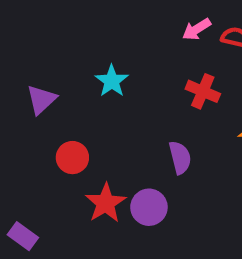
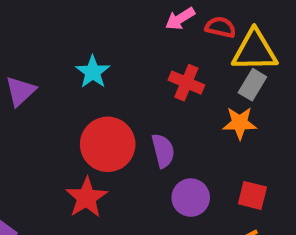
red circle: (72, 158) -> (108, 144), moved, size x1.6
purple circle: (149, 207) -> (191, 198), moved

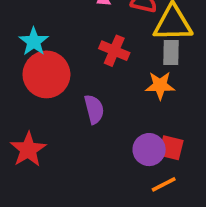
gray rectangle: (252, 85) -> (171, 52), turned -30
red circle: (108, 144) -> (46, 74), moved
purple circle: (191, 198) -> (149, 150), moved

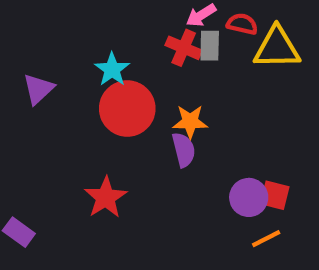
red cross: (114, 51) -> (184, 48), moved
gray rectangle: (171, 52) -> (210, 46), moved
orange star: (160, 85) -> (190, 122), moved

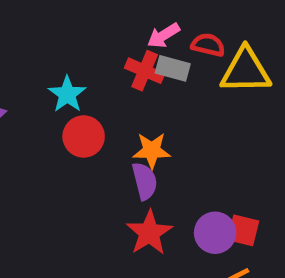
gray rectangle: (210, 46) -> (173, 68), turned -76
red circle: (127, 109) -> (84, 136), size x0.7
red star: (106, 197) -> (149, 233), moved

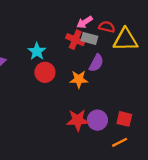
purple semicircle: (145, 181) -> (96, 63), moved, turned 42
red star: (149, 233) -> (78, 120), turned 30
purple circle: (215, 233) -> (97, 120), moved

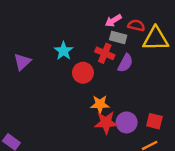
red cross: (75, 40) -> (105, 53), moved
red circle: (45, 72) -> (83, 73), moved
orange star: (79, 79) -> (100, 104), moved

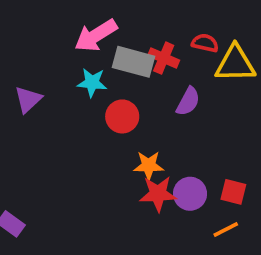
pink arrow: (113, 21) -> (96, 35), moved, size x1.6
gray rectangle: (118, 38) -> (133, 62), moved, size x1.5
cyan star: (64, 51) -> (92, 83), turned -30
red cross: (105, 53) -> (164, 58), moved

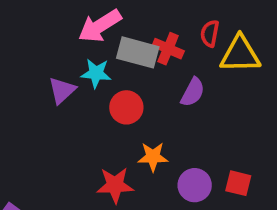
red semicircle: (205, 43) -> (210, 33), turned -92
purple triangle: (28, 100) -> (62, 90), moved
red star: (158, 194) -> (115, 185), moved

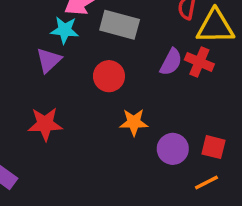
red cross: (168, 49) -> (199, 62), moved
cyan star: (96, 73) -> (65, 30), moved
red star: (115, 185) -> (45, 124), moved

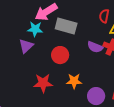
purple semicircle: (171, 62) -> (95, 47), turned 84
red star: (45, 124) -> (43, 83), moved

